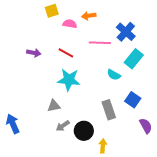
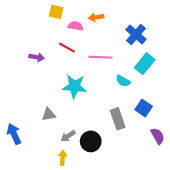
yellow square: (52, 11) -> (56, 12), turned 32
pink line: (100, 43) -> (100, 57), moved
red line: (66, 53) -> (67, 48), moved
gray triangle: (54, 106) -> (49, 114), moved
yellow arrow: (103, 146) -> (63, 158), moved

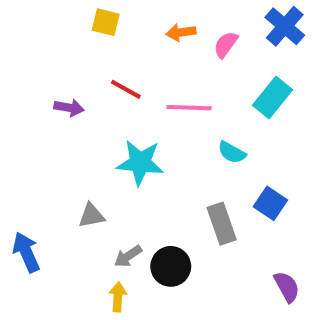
pink semicircle: (76, 26) -> (226, 45), moved, turned -64
blue cross: (136, 35) -> (285, 26), moved
cyan rectangle: (145, 64) -> (273, 97), moved
purple semicircle: (158, 136) -> (287, 287), moved

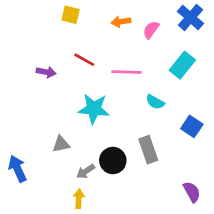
blue square: (270, 203) -> (192, 126), moved
black circle: (171, 266) -> (113, 161), moved

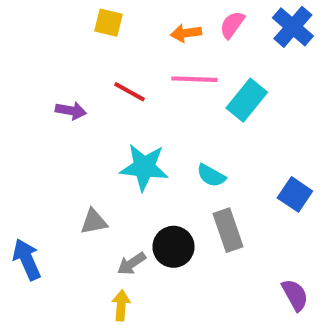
pink semicircle: (151, 30) -> (232, 25), moved
cyan rectangle: (182, 65) -> (247, 100), moved
pink line: (126, 72) -> (194, 79), moved
cyan semicircle: (155, 102) -> (211, 176), moved

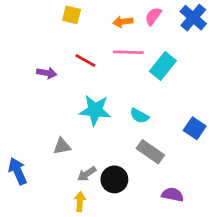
gray rectangle: (228, 230) -> (150, 152), turned -36
black circle: (173, 247) -> (114, 179), moved
purple semicircle: (295, 295) -> (173, 195), moved, turned -50

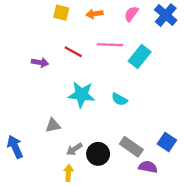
orange arrow: (123, 22) -> (95, 14), moved
blue square: (195, 128) -> (167, 142), moved
gray rectangle: (150, 152) -> (131, 147), moved

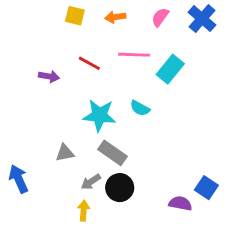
cyan semicircle: (119, 99) -> (140, 108), moved
blue square: (167, 142) -> (206, 188), moved
gray rectangle: (131, 147) -> (112, 153), moved

